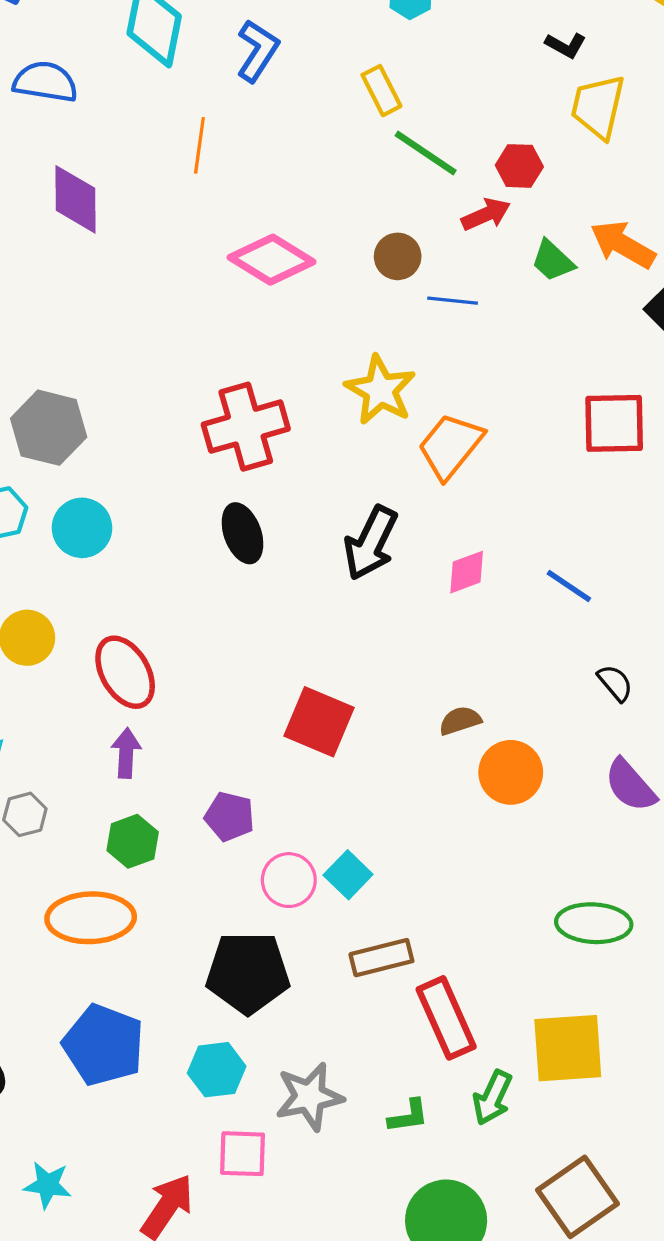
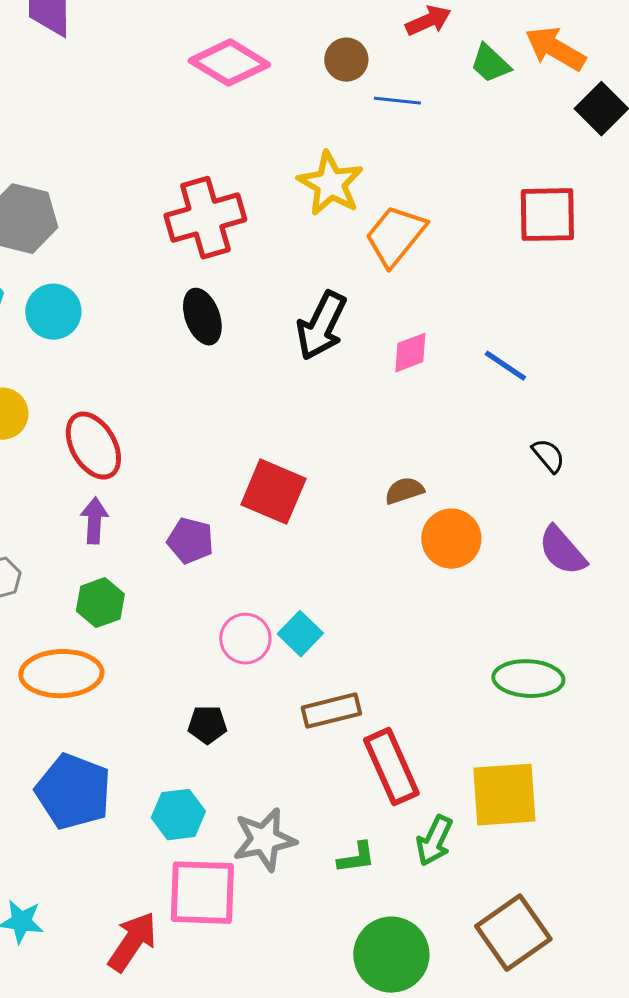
purple pentagon: (230, 817) -> (190, 541), moved
black pentagon: (248, 973) -> (207, 725), size x0.5
pink square: (242, 1154) -> (202, 893), size x1.5

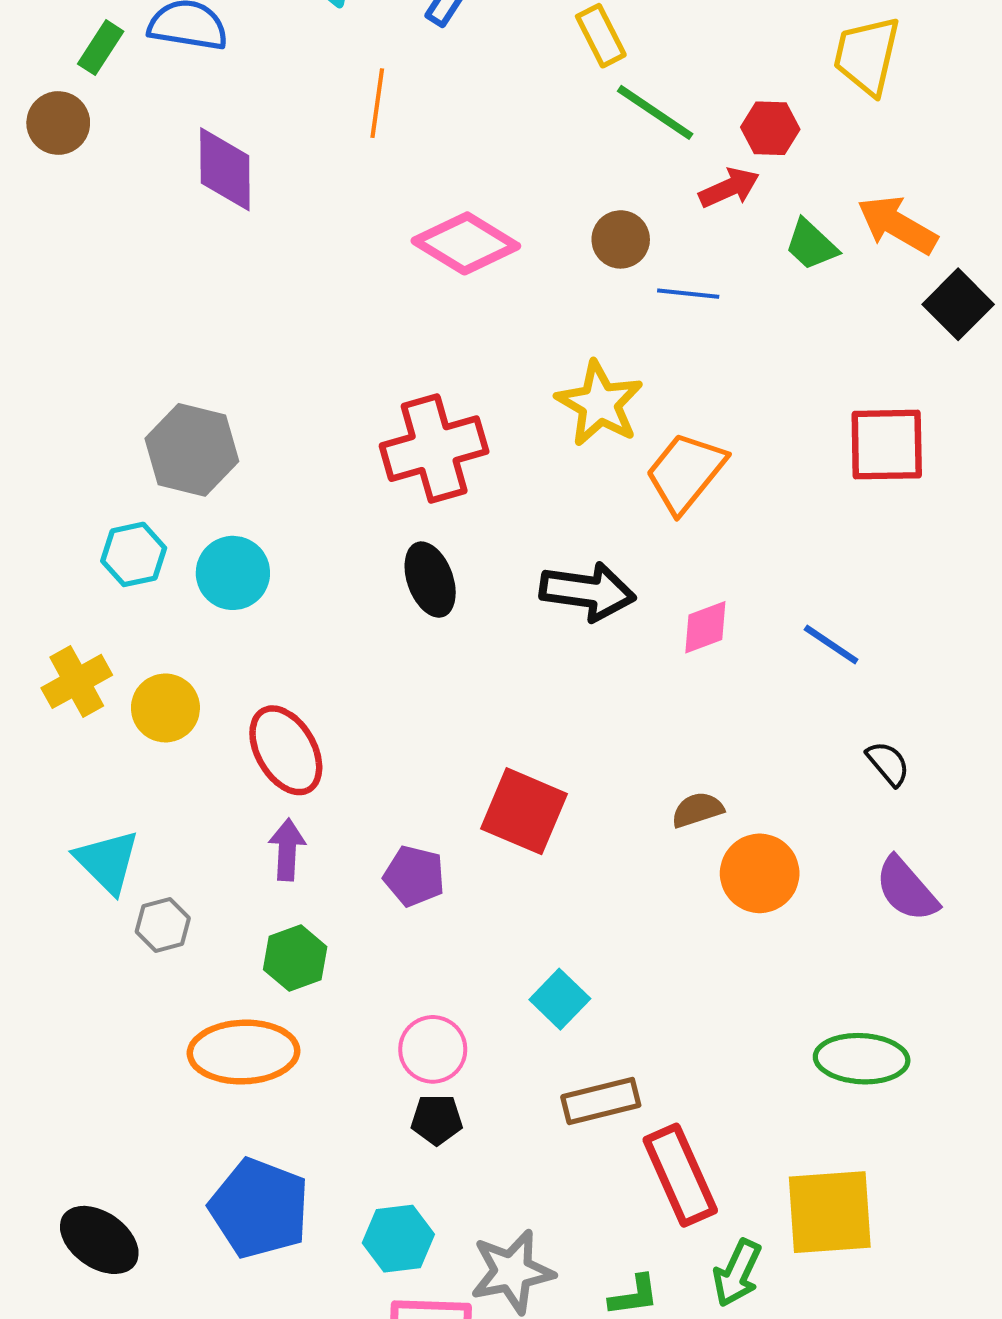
black arrow: (321, 326) -> (588, 591), turned -108
pink circle: (245, 639) -> (433, 1049), moved

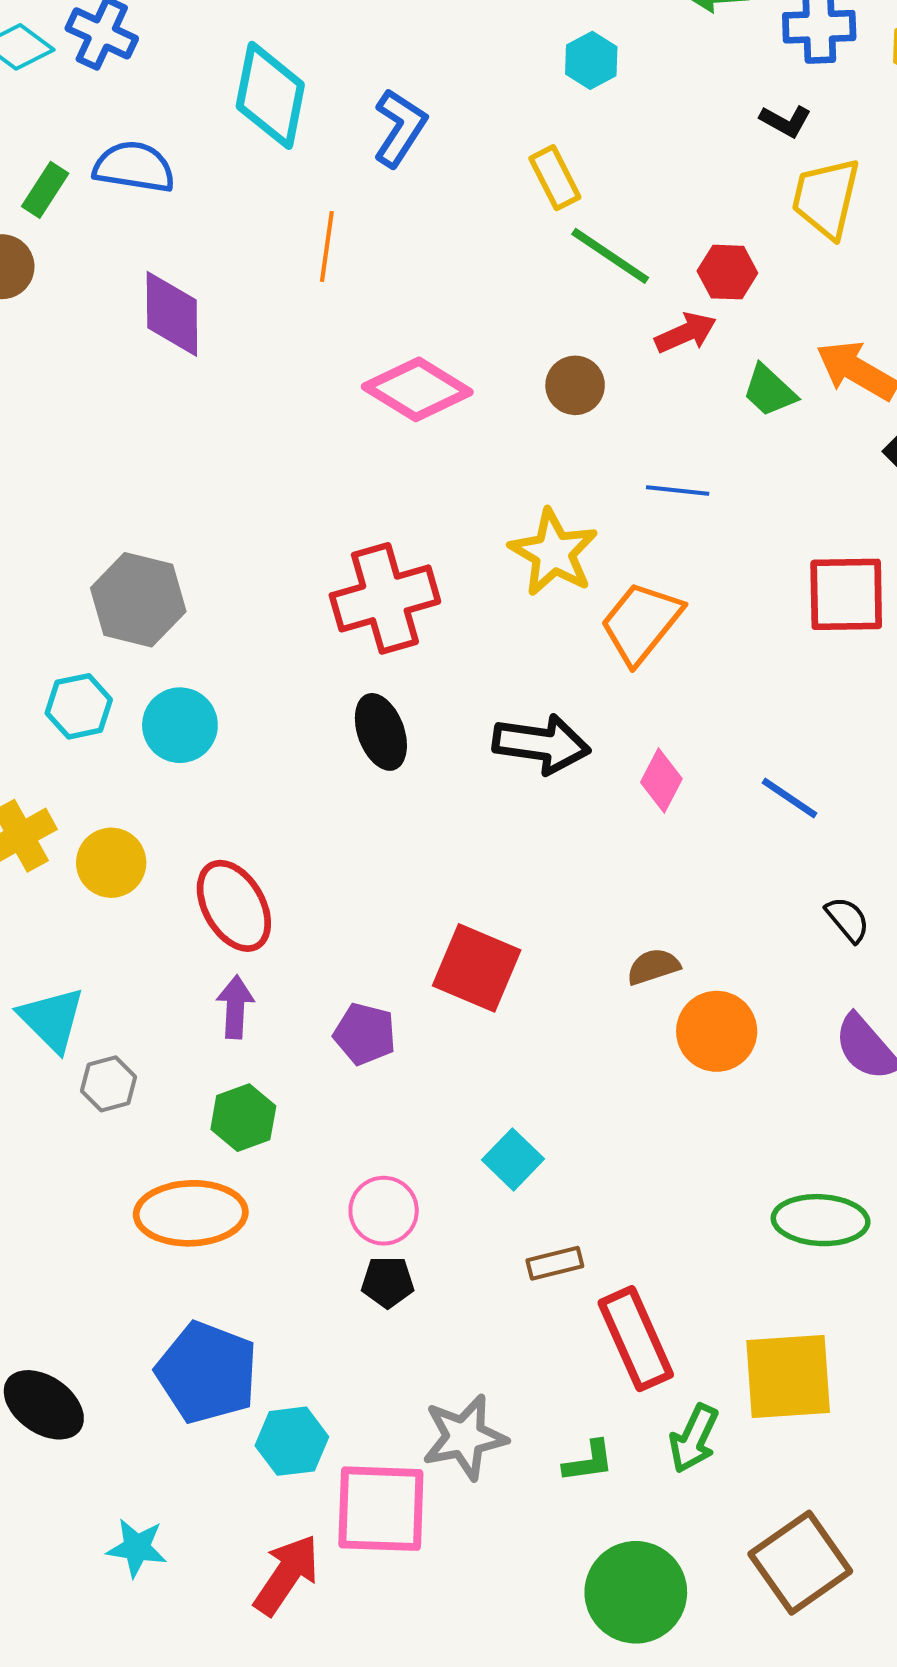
blue line: (688, 294) -> (678, 491), moved
pink diamond: (705, 627) -> (661, 780), turned -42
brown rectangle: (601, 1101) -> (555, 1263), size x0.7
cyan hexagon: (398, 1239) -> (292, 1441), moved

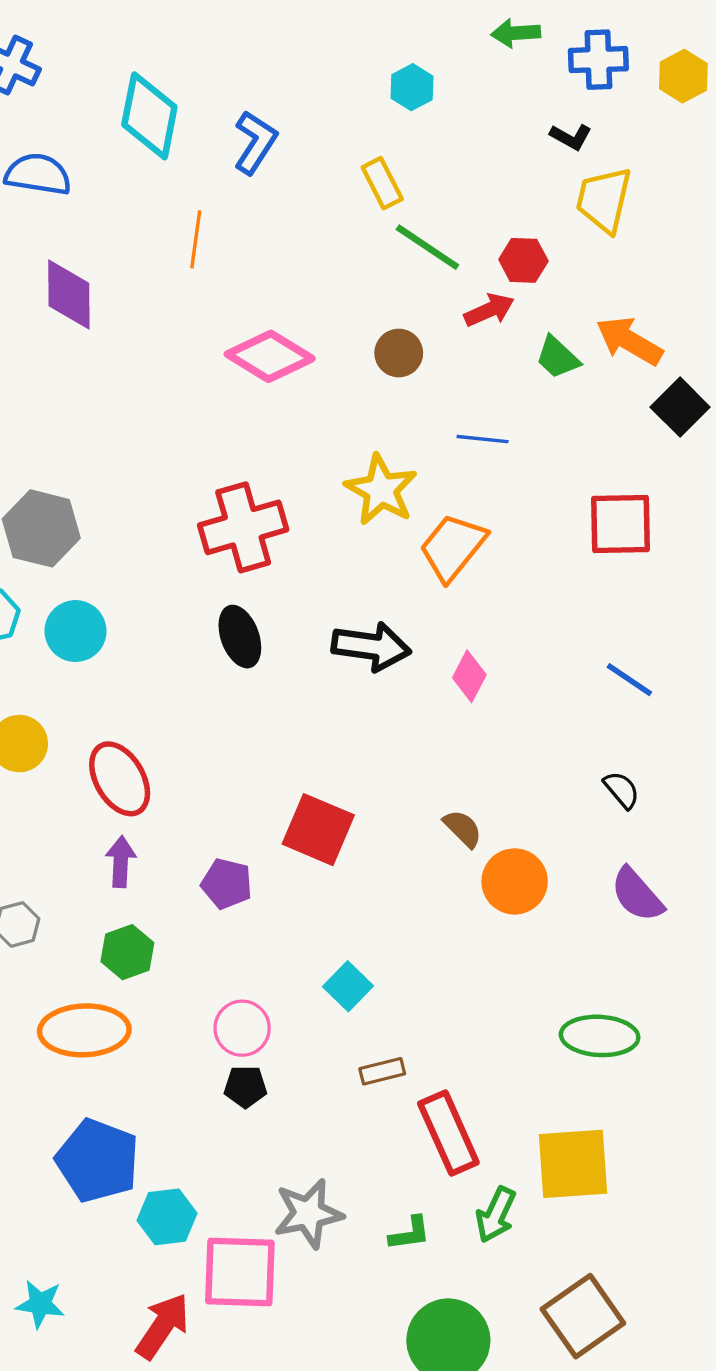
blue line: (789, 798) -> (629, 680), moved
brown semicircle: (653, 967) -> (463, 829), turned 63

